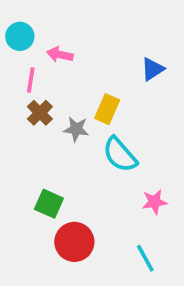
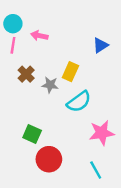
pink line: (31, 80) -> (13, 45), moved
cyan semicircle: (120, 155) -> (79, 102), turned -85
pink star: (154, 202) -> (102, 133), size x1.5

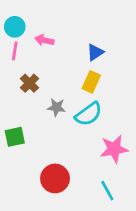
blue triangle: (100, 45) -> (95, 52), moved
yellow rectangle: (70, 72) -> (91, 82), moved
gray star: (50, 85) -> (56, 107), moved
green square: (32, 134) -> (15, 137), moved, turned -36

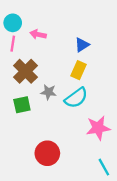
brown cross: (30, 83) -> (25, 71), size x1.5
green square: (15, 137) -> (22, 105), moved
cyan line: (107, 191) -> (104, 167), moved

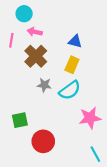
cyan circle: (13, 23) -> (24, 14), moved
blue triangle: (82, 45) -> (75, 41), turned 48
brown cross: (25, 71) -> (36, 56), moved
green square: (22, 105) -> (20, 120), moved

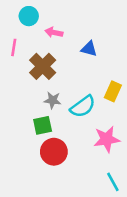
pink arrow: (35, 32) -> (54, 32), moved
yellow rectangle: (72, 65) -> (113, 91), moved
green square: (20, 120) -> (43, 125), moved
red circle: (43, 141) -> (54, 152), moved

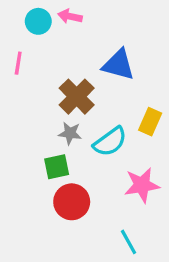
pink arrow: (54, 32) -> (70, 16), moved
blue triangle: (89, 49) -> (118, 65), size x1.5
brown cross: (43, 66) -> (77, 97), moved
cyan line: (113, 182) -> (128, 242), moved

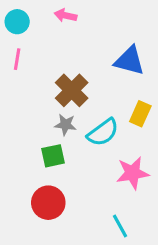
cyan circle: (38, 21) -> (17, 22), moved
blue triangle: (118, 65) -> (129, 61), moved
red circle: (72, 202) -> (48, 203), moved

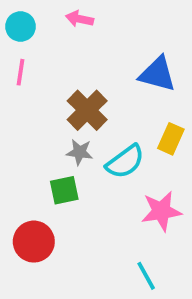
red circle: (48, 203) -> (34, 242), moved

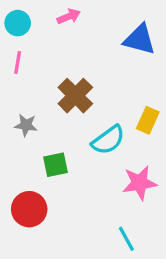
pink arrow: (79, 19) -> (69, 16), turned 145
blue triangle: (158, 74) -> (140, 40), moved
gray star: (79, 152) -> (26, 125), moved

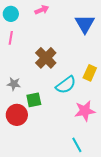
blue triangle: (140, 40) -> (85, 24), turned 45
gray star: (26, 125) -> (14, 84), moved
red circle: (29, 209) -> (17, 115), moved

